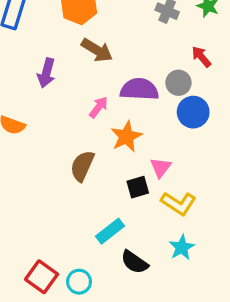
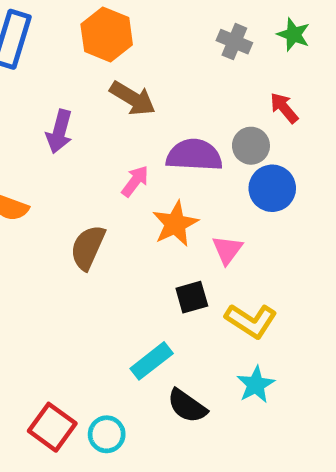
brown semicircle: (82, 166) -> (88, 247), moved
pink triangle: (161, 168) -> (227, 250), moved

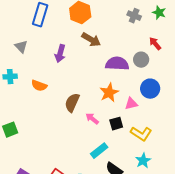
pink arrow: (135, 181) -> (92, 119), moved, turned -88
blue circle: (272, 188) -> (150, 89), moved
pink triangle: (227, 250) -> (131, 104), turned 40

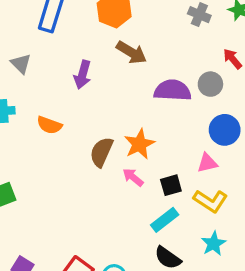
orange star: (109, 93) -> (139, 144), moved
pink triangle: (131, 104) -> (207, 163), moved
cyan rectangle: (99, 151) -> (165, 220), moved

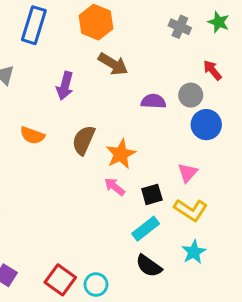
purple semicircle: (173, 90) -> (153, 101), size x0.7
blue circle: (225, 130) -> (206, 125), moved
brown semicircle: (101, 152) -> (84, 140), moved
pink triangle: (207, 163) -> (188, 173), turned -35

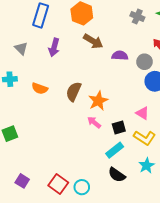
purple arrow: (65, 86) -> (54, 47), moved
purple semicircle: (153, 101) -> (120, 56), moved
pink triangle: (188, 173) -> (142, 113), turned -40

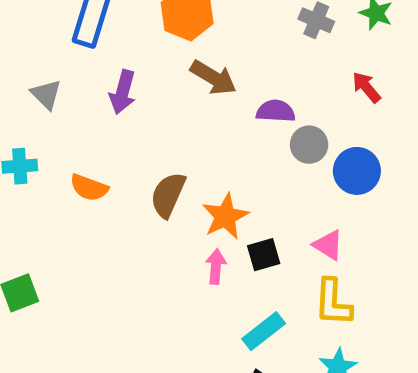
gray circle: (144, 62) -> (309, 145), moved
pink arrow: (94, 122) -> (216, 267), turned 56
black square: (119, 128) -> (264, 255), moved
yellow L-shape: (144, 138) -> (333, 302), turned 60

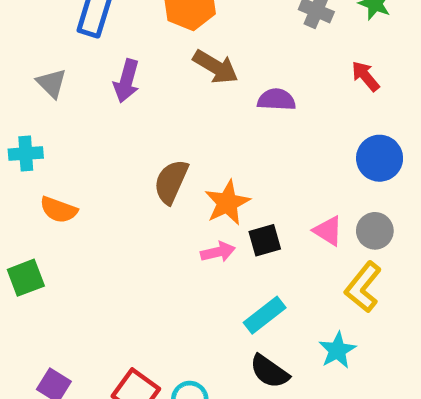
gray circle: (309, 145) -> (375, 231), moved
blue circle: (357, 171) -> (380, 158), moved
orange semicircle: (89, 188) -> (59, 210), moved
pink arrow: (216, 267) -> (218, 252), turned 72
yellow L-shape: (333, 302) -> (363, 287), moved, turned 36

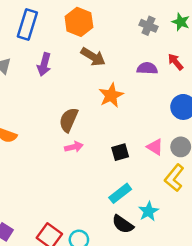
purple semicircle: (276, 100) -> (147, 68), moved
orange star: (227, 203) -> (111, 95), moved
pink arrow: (218, 252) -> (74, 147), moved
cyan star: (337, 350) -> (148, 211), moved

